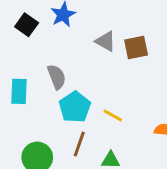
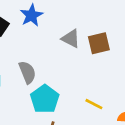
yellow line: (113, 115) -> (94, 104), moved

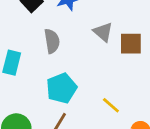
gray semicircle: (27, 72) -> (52, 41), moved

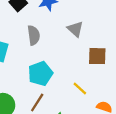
brown square: (131, 44) -> (97, 56), moved

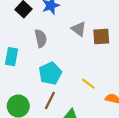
brown square: (97, 56) -> (101, 36), moved

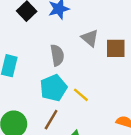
gray semicircle: (41, 38) -> (57, 55), moved
yellow line: (88, 84) -> (81, 95), moved

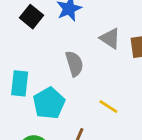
cyan pentagon: (53, 88) -> (49, 103), moved

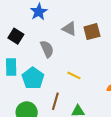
black square: (32, 17) -> (16, 36), moved

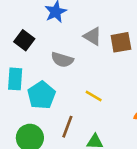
gray semicircle: (47, 49) -> (62, 60), turned 126

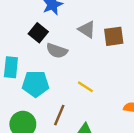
black square: (24, 40) -> (38, 33), moved
cyan pentagon: (41, 95) -> (36, 84), turned 30

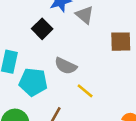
gray triangle: (87, 29) -> (85, 15), moved
gray semicircle: (57, 51) -> (66, 66), moved

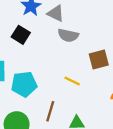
brown square: (121, 42) -> (99, 60), moved
gray semicircle: (66, 66) -> (68, 35), moved

